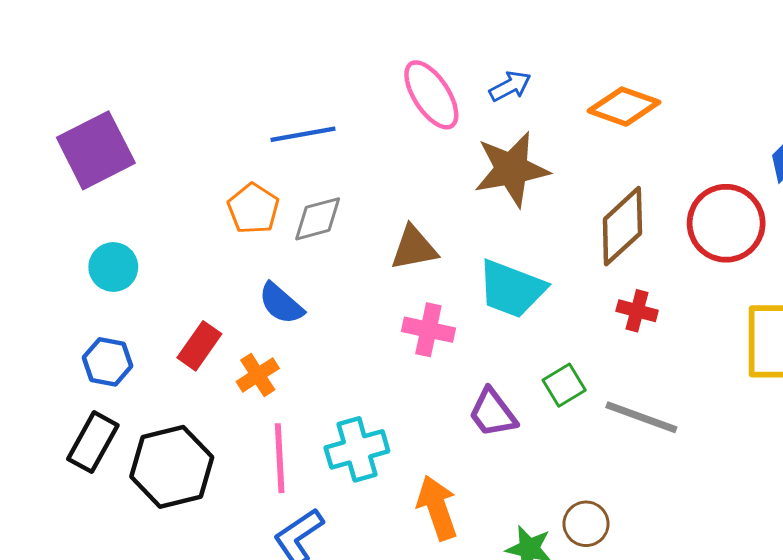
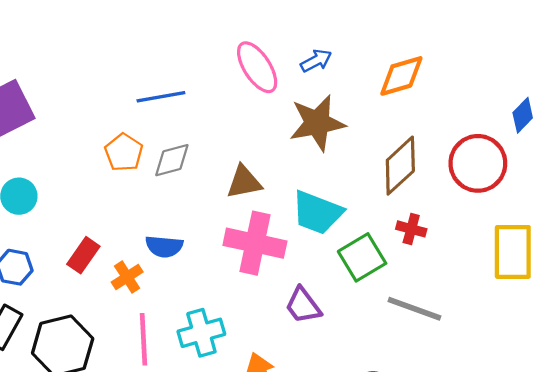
orange diamond: (624, 107) -> (401, 76), turned -36
blue semicircle: (281, 303) -> (164, 246), moved, turned -36
pink cross: (428, 330) -> (255, 243), size x1.6
green square: (564, 385) -> (362, 257), moved, size x1.5

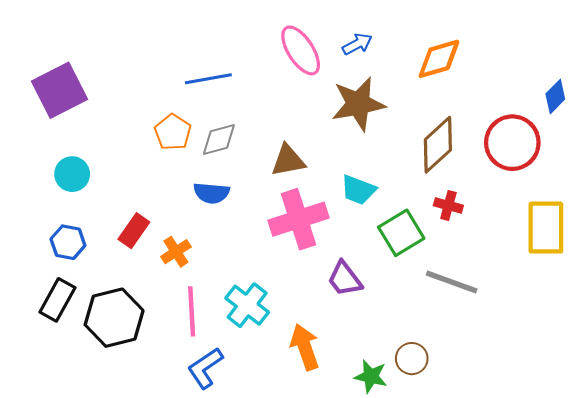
cyan trapezoid: (317, 213) -> (358, 190), size x0.7
pink cross: (255, 243) -> (299, 219), turned -30
blue semicircle: (164, 246) -> (212, 193), moved
cyan cross: (201, 333) -> (247, 305), turned -36

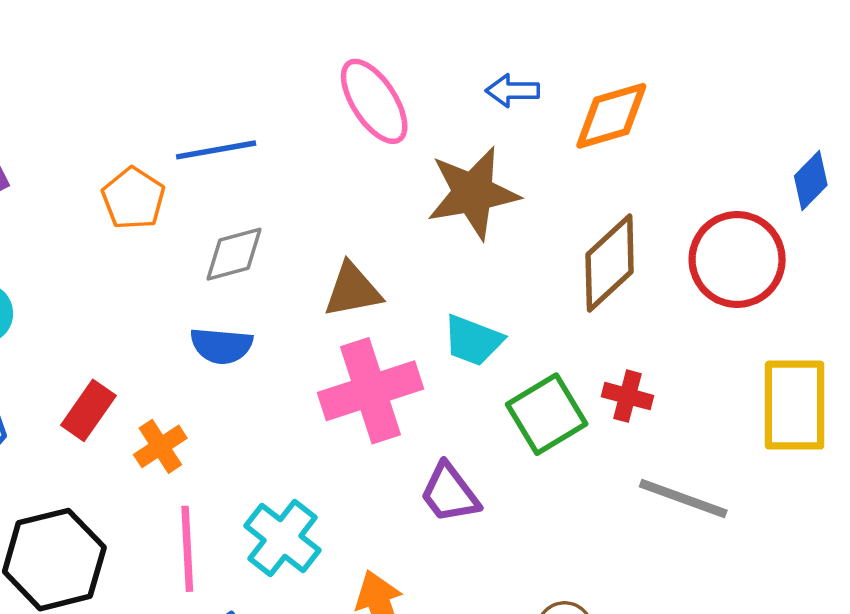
blue arrow: (357, 44) -> (513, 91), moved, turned -152
orange pentagon: (173, 132) -> (133, 198), moved
red cross: (448, 206) -> (627, 396), moved
gray line: (452, 282) -> (683, 498), moved

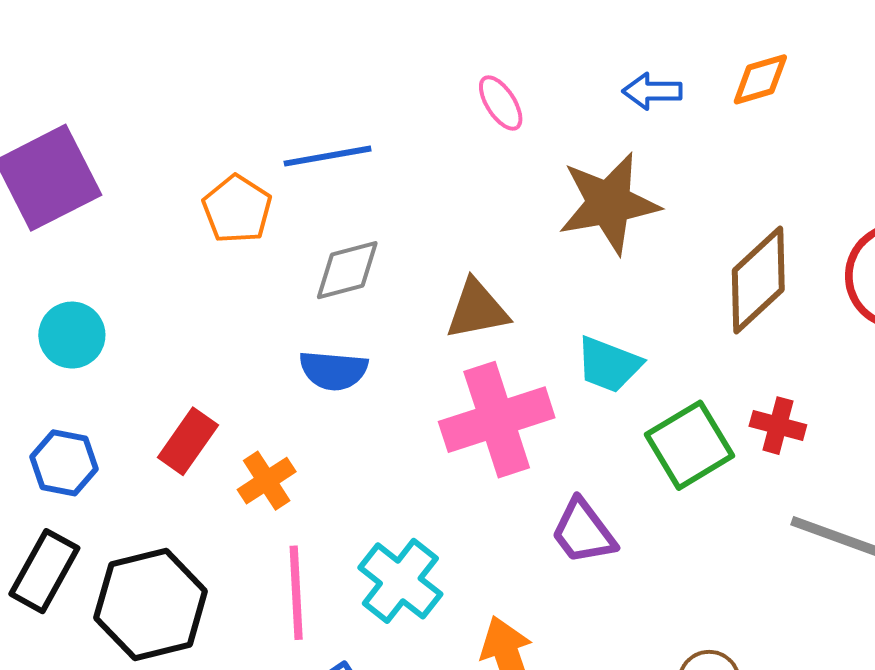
pink ellipse: (374, 101) -> (501, 103), size x0.6
orange diamond: (611, 116) -> (760, 79), moved, size x0.7

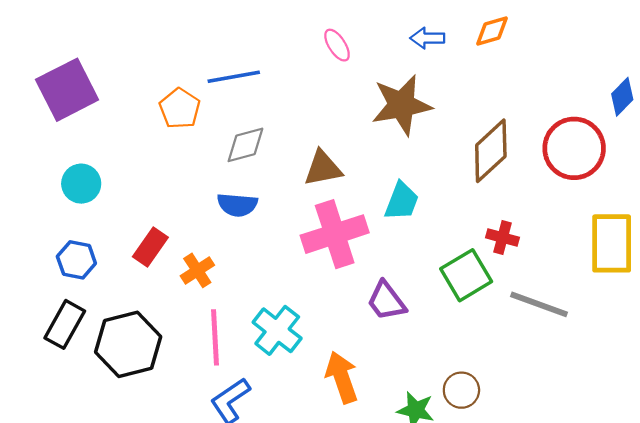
cyan trapezoid: (609, 365) -> (402, 201), turned -90
green square: (689, 445) -> (466, 275), moved

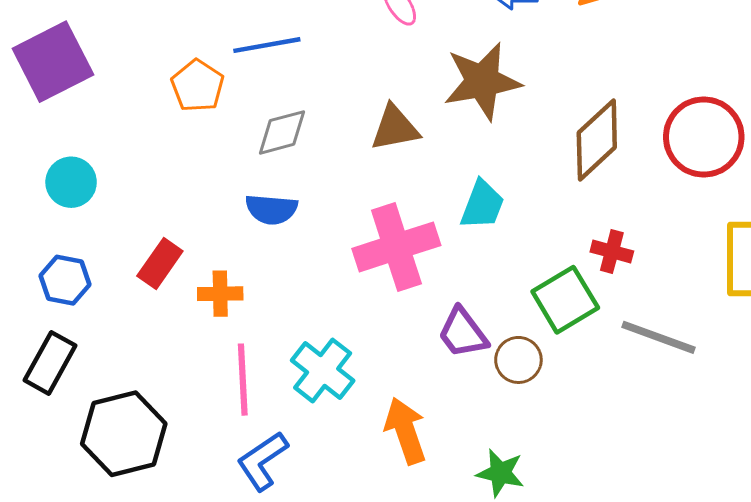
brown triangle: (323, 168) -> (395, 128), moved
orange cross: (197, 270) -> (220, 294), turned 32
black hexagon: (128, 344) -> (124, 434), moved
brown circle: (461, 390) -> (518, 360), moved

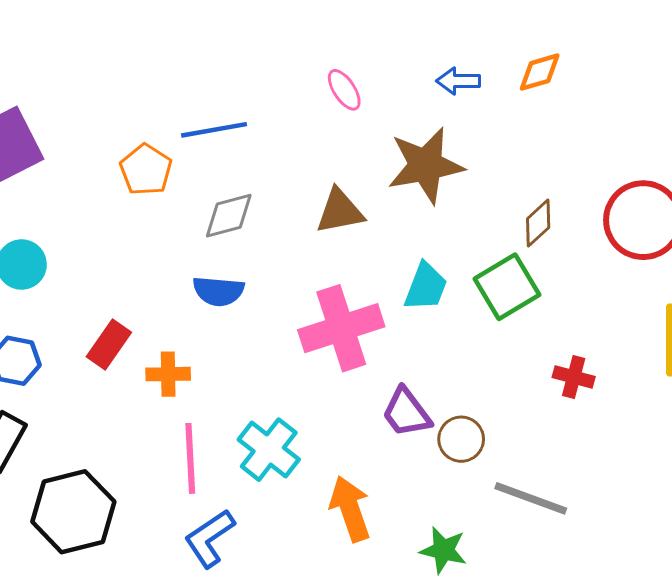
brown diamond: (597, 140) -> (538, 223), size x0.6
red cross: (612, 251) -> (574, 377), moved
green square: (565, 300) -> (507, 287), moved
gray line: (659, 337) -> (531, 498), moved

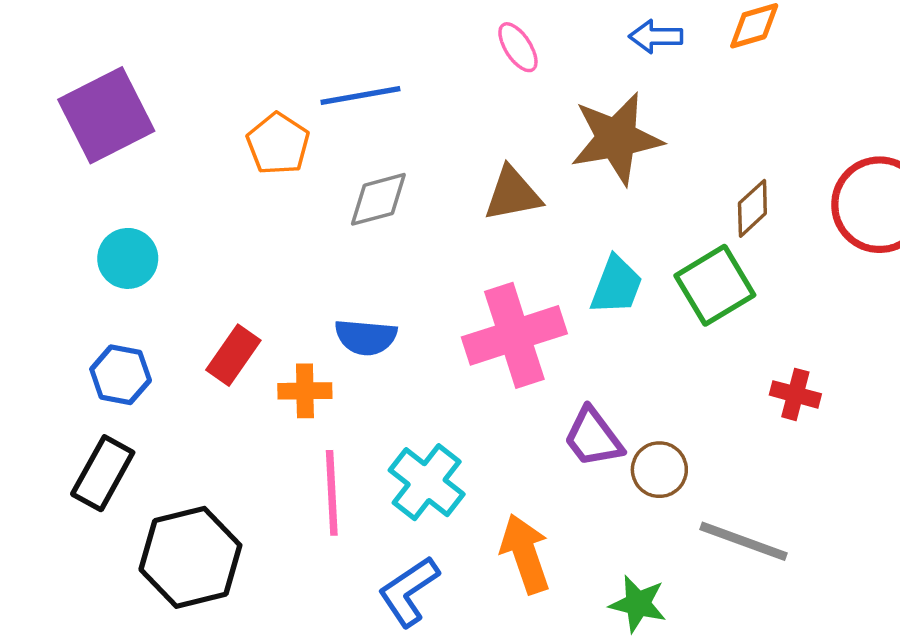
blue semicircle: (218, 291) -> (366, 337), moved
blue L-shape: (210, 538) -> (409, 591), moved

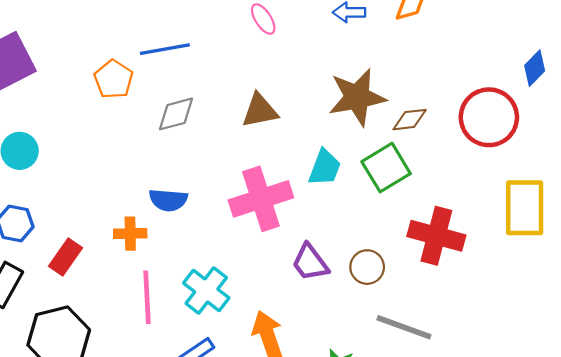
brown star: (616, 139) -> (357, 97), moved
brown diamond: (752, 208) -> (410, 120), turned 36
red rectangle: (233, 355) -> (65, 257), moved
red cross: (795, 394) -> (436, 236), size x1.8
brown circle: (659, 470) -> (367, 267), moved

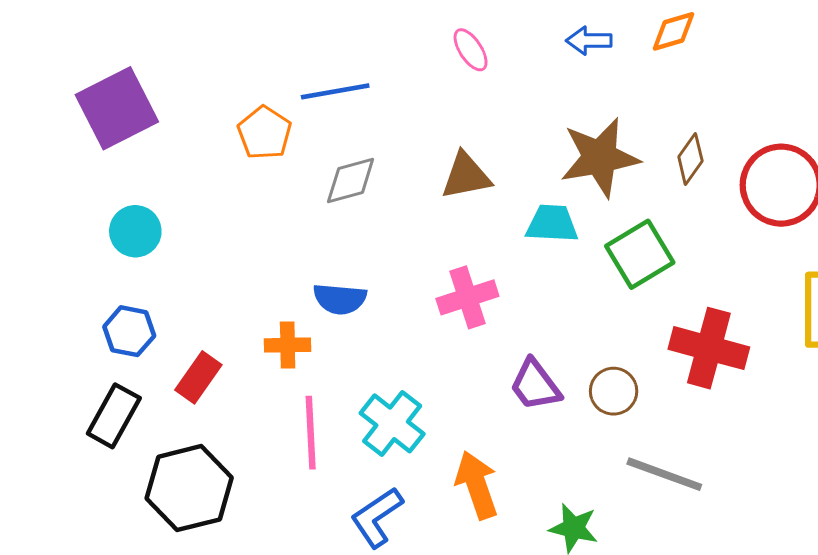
brown diamond: (410, 120) -> (690, 159), moved, turned -48
cyan trapezoid: (325, 168) -> (552, 224), moved, turned -108
pink cross: (261, 199) -> (467, 297), size x0.7

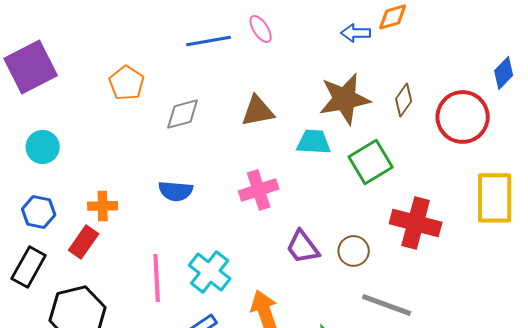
blue arrow: (589, 41) -> (356, 33), moved
blue line: (335, 91) -> (209, 41), moved
orange cross: (288, 345) -> (103, 206), moved

